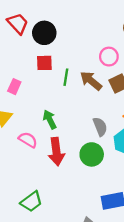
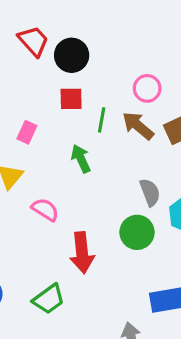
pink circle: (109, 57) -> (147, 88), moved
green arrow: (50, 119) -> (81, 159), moved
red arrow: (56, 152) -> (82, 253), moved

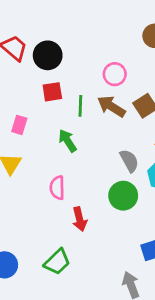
pink semicircle: (45, 210) -> (57, 188), moved, turned -115
red arrow: (82, 253) -> (80, 219), size x0.7

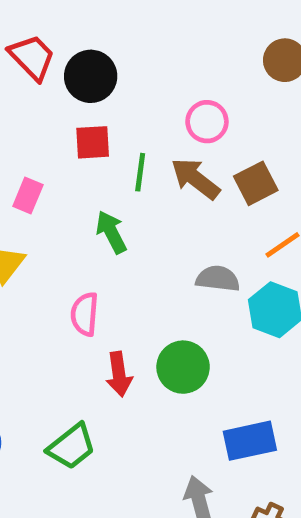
gray semicircle: (129, 161) -> (218, 279), turned -60
green circle: (123, 196) -> (183, 367), moved

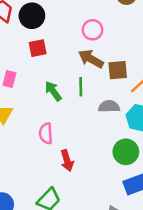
green line: (140, 172) -> (81, 87), moved
brown square: (256, 183) -> (118, 70), moved, turned 30
green circle: (183, 367) -> (126, 152), moved

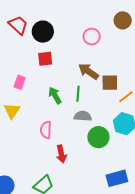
pink circle: (93, 30) -> (92, 37), moved
gray semicircle: (109, 106) -> (83, 116), moved
green circle: (126, 152) -> (98, 137), moved

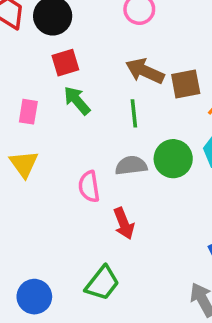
green arrow: (55, 95) -> (77, 101), moved
gray semicircle: (83, 116) -> (131, 165), moved
green circle: (98, 137) -> (173, 159), moved

